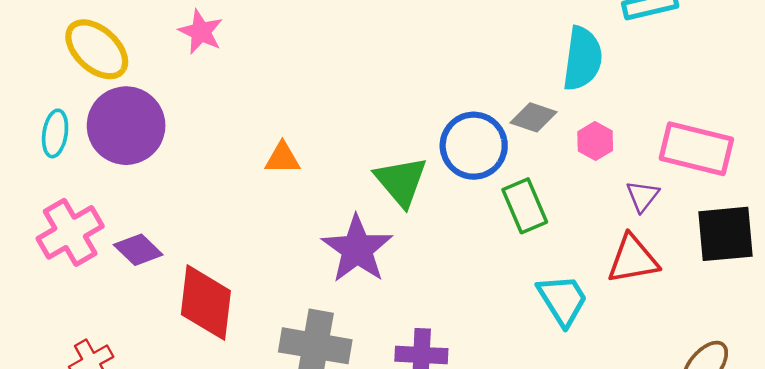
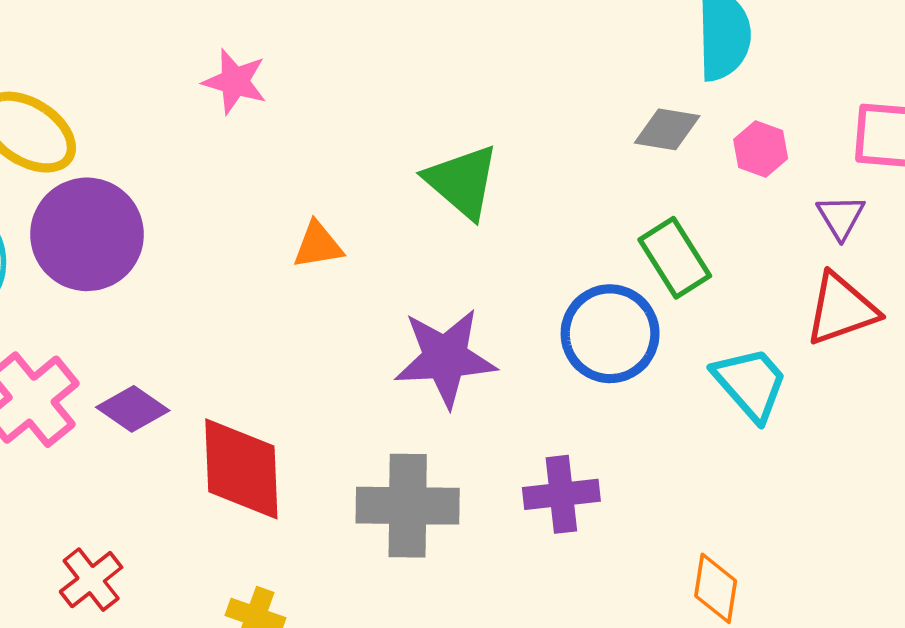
pink star: (201, 32) -> (235, 81), moved
blue circle: (474, 146) -> (610, 334), moved
green triangle: (401, 181) -> (462, 181), moved
purple star: (357, 249) -> (445, 358), turned -30

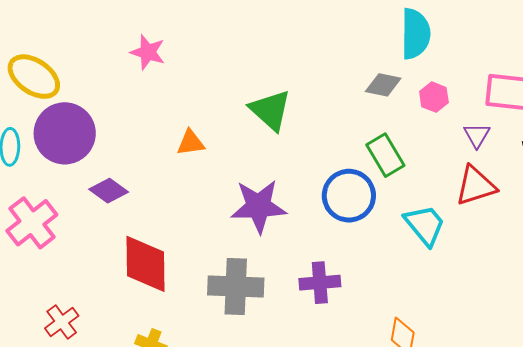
purple diamond: (133, 409) -> (109, 191), moved

